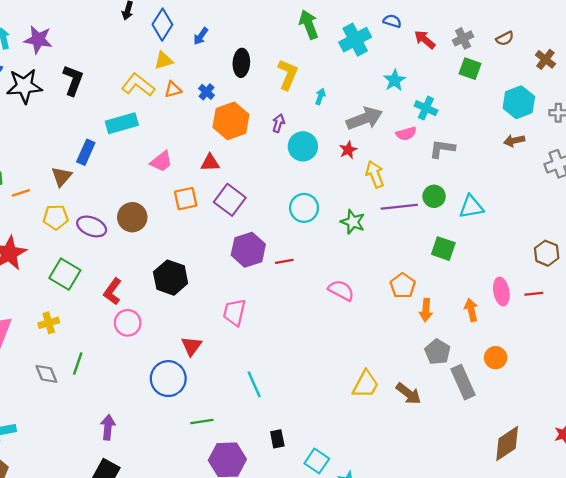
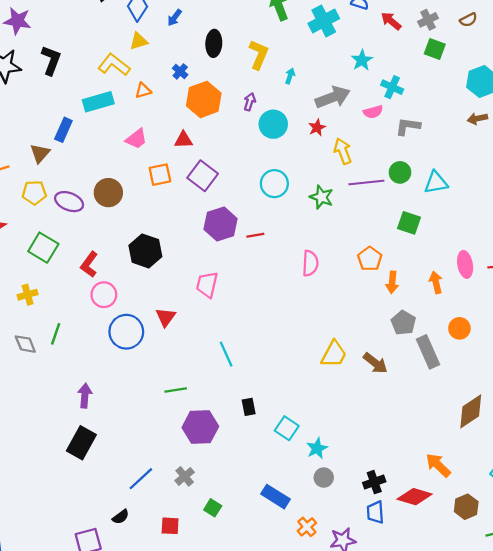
orange triangle: (173, 90) -> (143, 91), moved
pink semicircle: (341, 290) -> (310, 263), turned 65
blue circle: (168, 379) -> (126, 332), moved

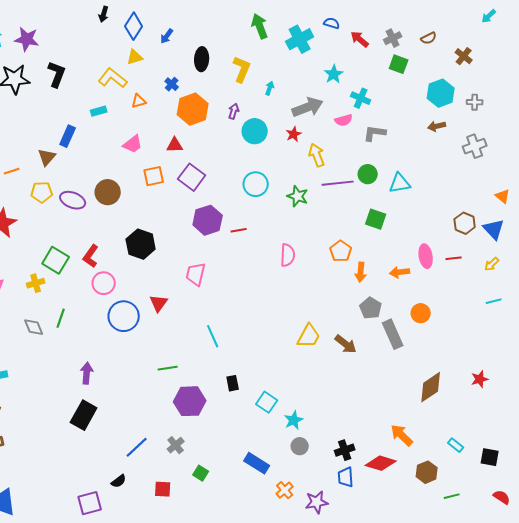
cyan rectangle: (98, 102) -> (99, 111), size x0.6
green square: (43, 248) -> (56, 260), moved
orange arrow: (436, 282) -> (400, 272), turned -84

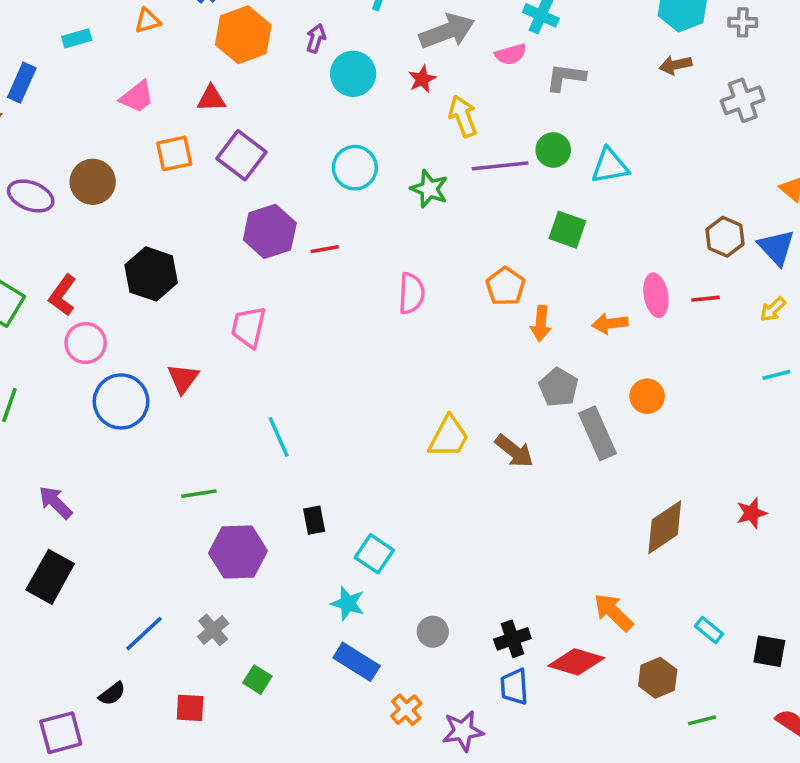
purple arrow: (87, 373) -> (55, 502), turned -50
cyan star: (294, 420) -> (348, 603), moved, turned -30

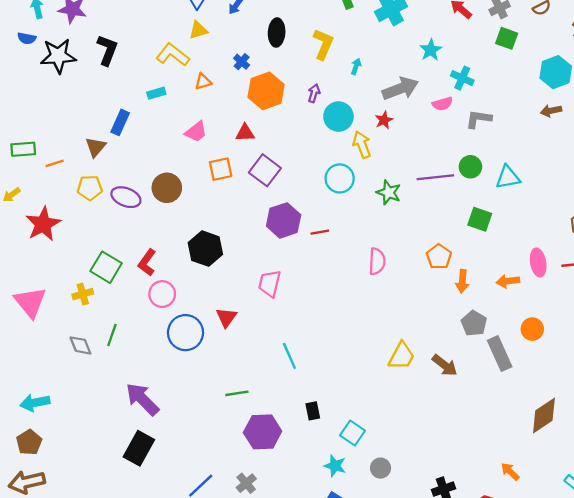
yellow arrow: (463, 116) -> (362, 145), moved
purple arrow: (55, 502) -> (142, 399), size x1.5
orange arrow: (613, 612) -> (510, 472), size x0.7
gray circle: (433, 632) -> (381, 468), moved

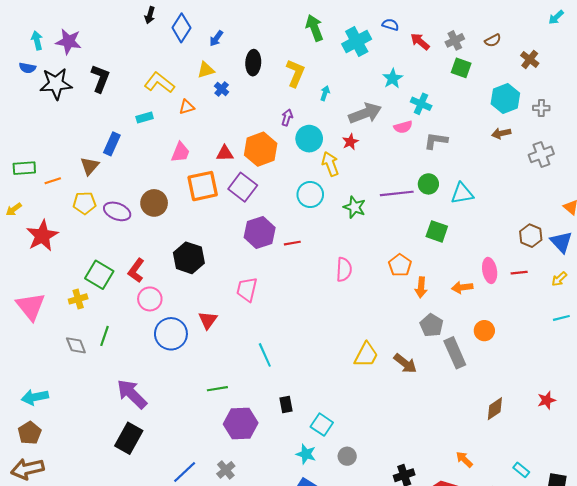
yellow triangle: (198, 30) -> (206, 70), moved
orange hexagon: (266, 91) -> (261, 149), moved
pink trapezoid: (196, 132) -> (180, 152), turned -30
orange square: (221, 169) -> (203, 186), size x1.4
brown diamond: (544, 416) -> (495, 409), size x0.7

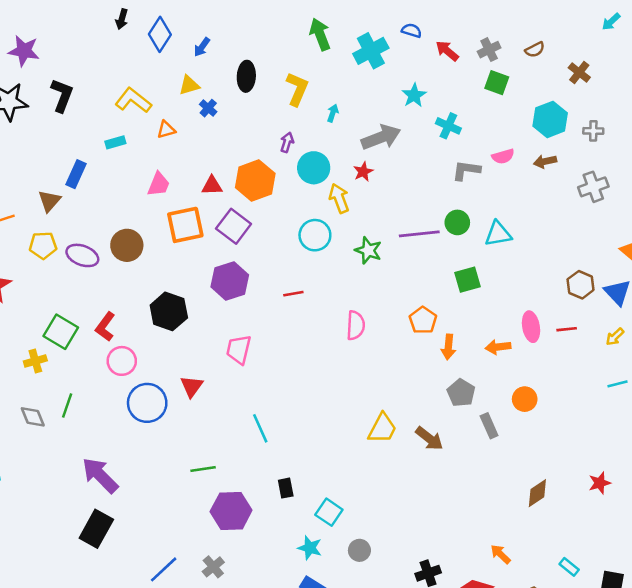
pink semicircle: (403, 127) -> (503, 156), moved
green square: (437, 231) -> (467, 280), turned -35
purple hexagon: (260, 233) -> (230, 281), moved
gray rectangle: (455, 353) -> (489, 426), size x0.7

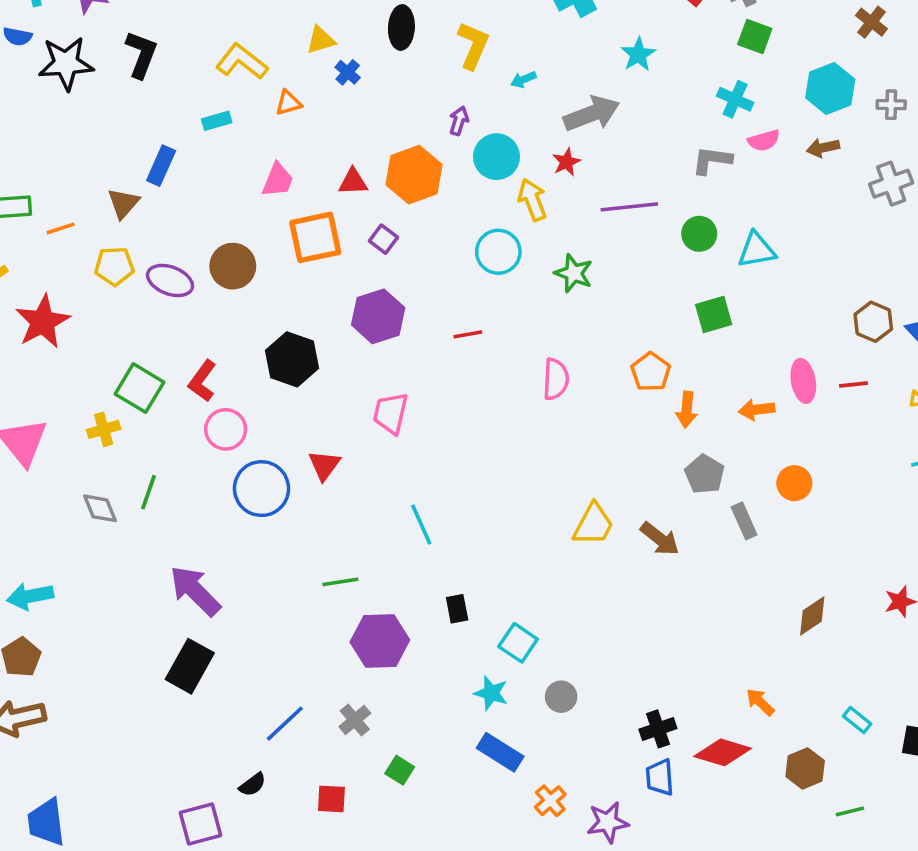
cyan arrow: (333, 113) -> (523, 80), turned -132
cyan cross: (448, 126) -> (735, 99), moved
purple square: (234, 226) -> (383, 239), size x0.6
purple line: (419, 234) -> (629, 207), moved

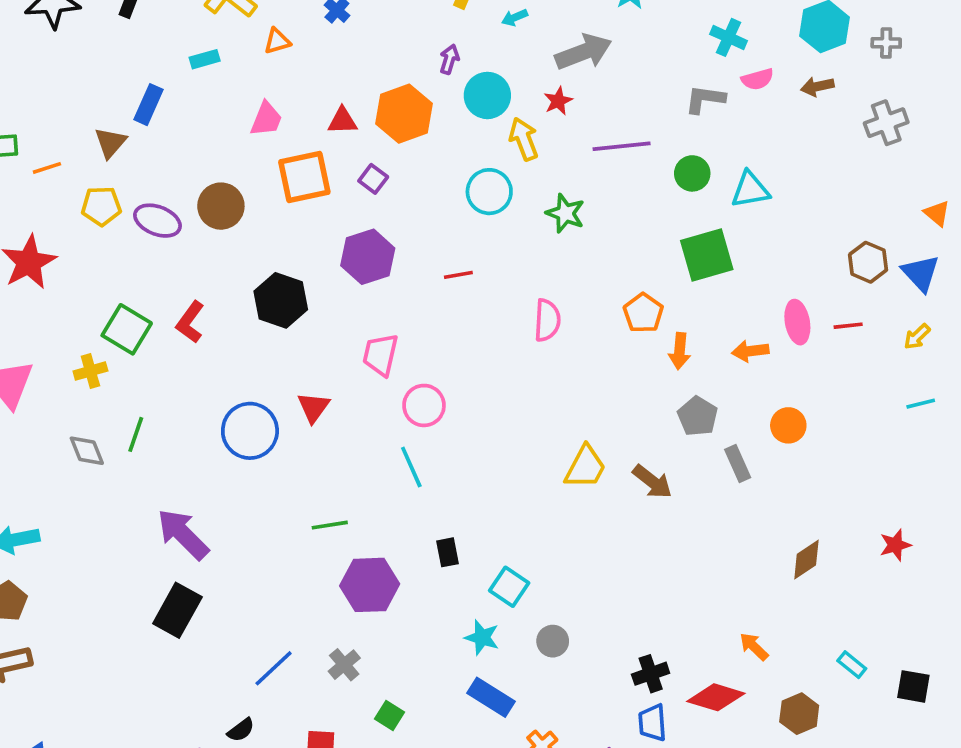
green square: (714, 315) -> (707, 255), size x1.4
pink circle: (226, 429) -> (424, 405), moved

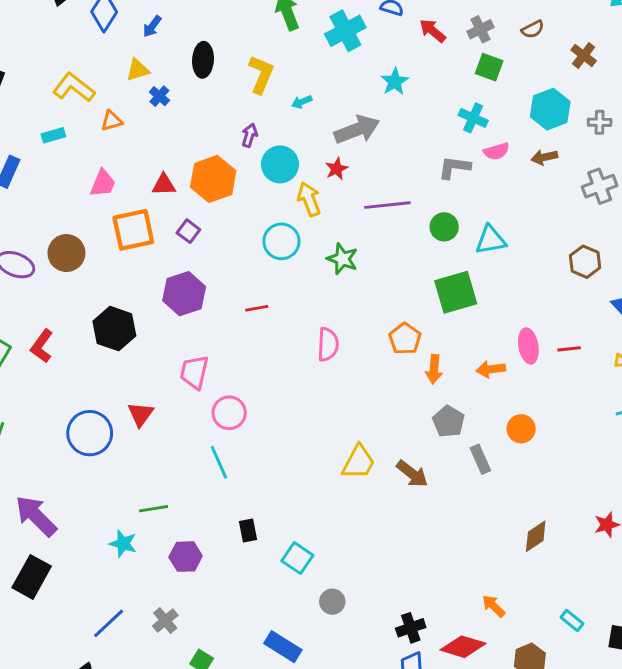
brown hexagon: (868, 262) -> (585, 262), moved
purple hexagon: (370, 585) -> (186, 557), size x0.7
cyan star: (482, 637) -> (123, 544), moved

